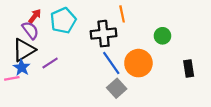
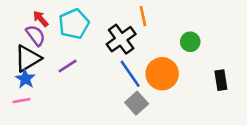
red arrow: (35, 16) -> (41, 19), turned -80
black cross: (104, 34) -> (121, 39), turned -30
purple line: (50, 63) -> (67, 66), moved
pink line: (12, 78) -> (21, 101), moved

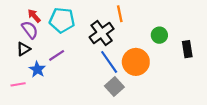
cyan pentagon: (74, 24) -> (62, 20), turned 30
black triangle: (28, 58) -> (23, 49), size x0.6
blue star: (25, 79) -> (37, 69), moved
black rectangle: (221, 80) -> (187, 49), moved

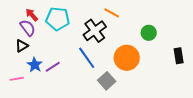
orange line: (120, 14) -> (112, 13), turned -49
black rectangle: (187, 49) -> (179, 56), moved
purple line: (57, 55) -> (53, 67), moved
blue line: (109, 62) -> (87, 58), moved

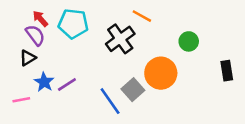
blue line: (87, 58) -> (110, 101), moved
gray square: (107, 81) -> (133, 90), moved

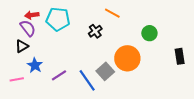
red arrow: (40, 19) -> (32, 15), turned -56
black cross: (120, 39) -> (95, 31), size x0.6
purple line: (67, 85) -> (59, 75), moved

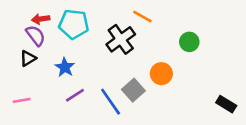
black cross: (95, 31) -> (121, 39), size x1.6
black rectangle: (180, 56) -> (226, 104), moved, turned -49
orange circle: (127, 58) -> (161, 74), size x0.7
blue star: (35, 65) -> (65, 67), moved

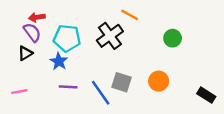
cyan pentagon: (74, 24) -> (67, 38), moved
orange circle: (161, 74) -> (159, 81), moved
gray square: (133, 90) -> (122, 82), turned -30
purple line: (75, 95) -> (68, 87), turned 36

